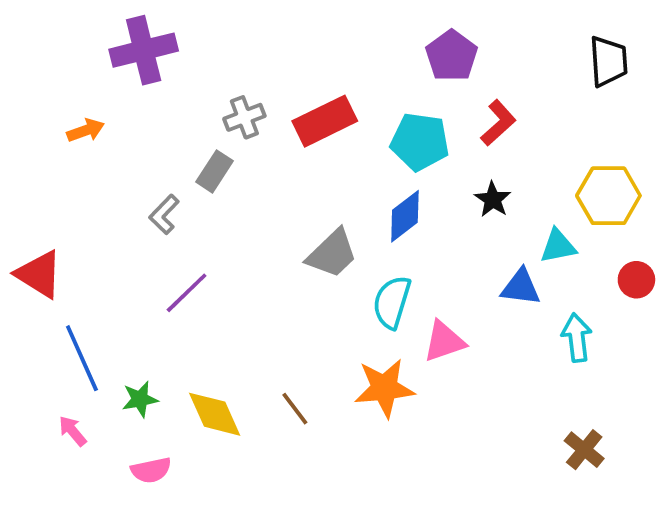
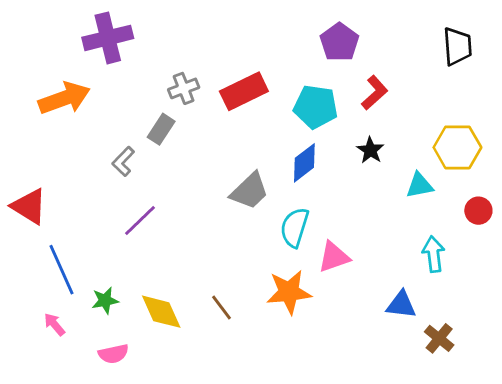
orange arrow: (86, 130) -> (64, 98), size x1.8
blue triangle: (521, 287) -> (401, 305), moved

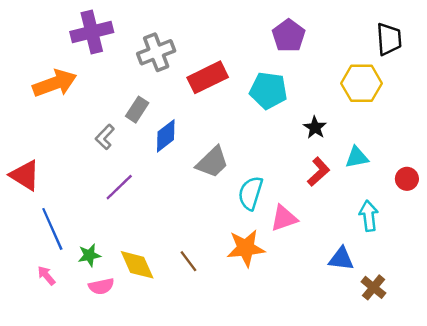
gray cross: (184, 88) -> (156, 52), moved, size x1.4
red L-shape: (375, 93) -> (319, 172), moved
yellow hexagon: (457, 147) -> (362, 83), moved
blue diamond: (304, 163) -> (166, 136), moved
pink semicircle: (113, 354) -> (101, 286), moved

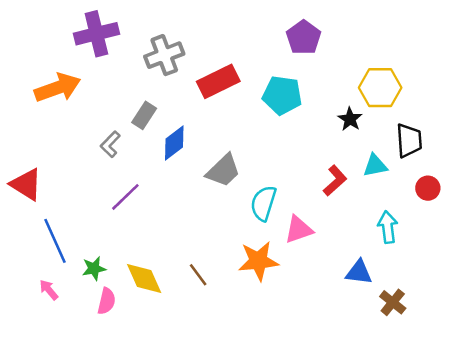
black trapezoid: (389, 39) -> (409, 140), moved
black star: (315, 127) -> (350, 119), moved
pink semicircle: (101, 286) -> (107, 301), turned -65

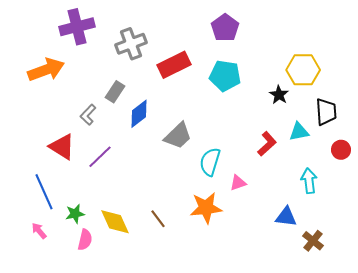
purple pentagon: (304, 38) -> (225, 28), moved
red triangle: (26, 184) -> (62, 147), moved
pink triangle: (299, 230) -> (238, 183), size x0.7

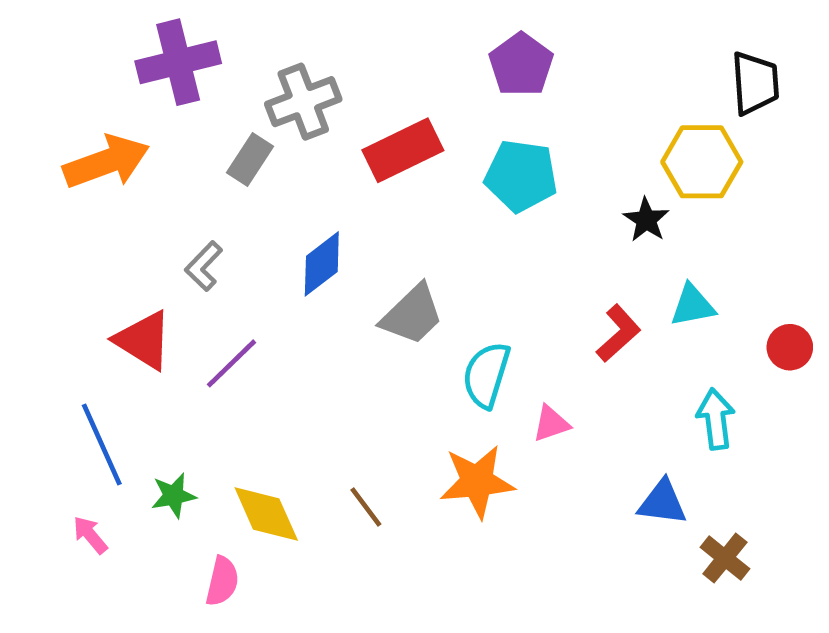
gray rectangle: (115, 92) -> (250, 160), moved
black trapezoid: (326, 112) -> (755, 83), moved
pink semicircle: (85, 240) -> (222, 581), moved

